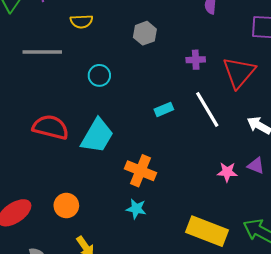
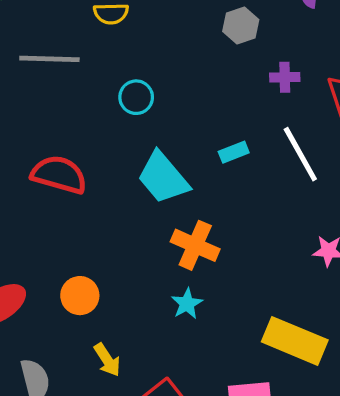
gray hexagon: (145, 33) -> (241, 25), moved
cyan trapezoid: (97, 136) -> (163, 178), moved, turned 108
cyan star: (136, 209) -> (187, 304), turned 30

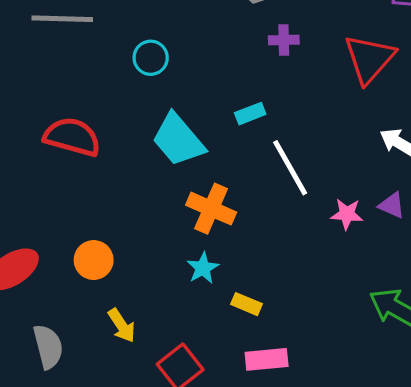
purple cross: (285, 77) -> (284, 40), moved
white line: (300, 154) -> (290, 168), moved
yellow rectangle: (295, 341) -> (247, 304), moved, size x0.5

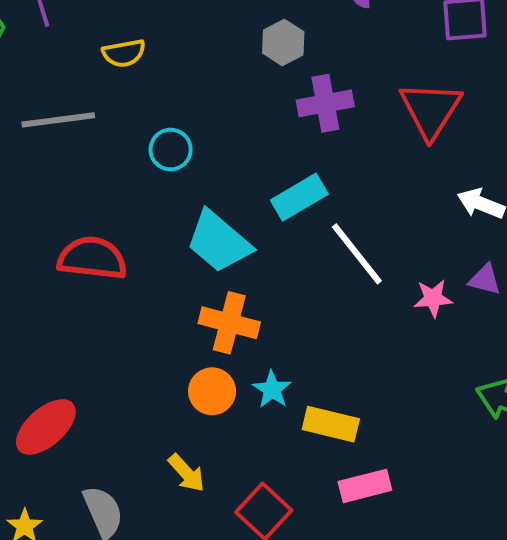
purple cross: (284, 40) -> (325, 103), size x1.5
cyan rectangle: (250, 114) -> (299, 197), size x1.5
orange cross: (211, 209) -> (229, 323), moved
orange circle: (94, 260) -> (212, 391), moved
yellow rectangle: (247, 304) -> (331, 424), size x1.5

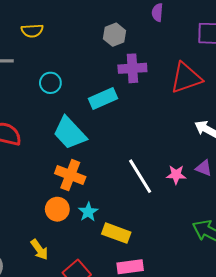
red triangle: (431, 110) -> (186, 78), turned 32
cyan rectangle: (299, 197) -> (103, 99), moved
white line: (357, 254) -> (140, 176), moved

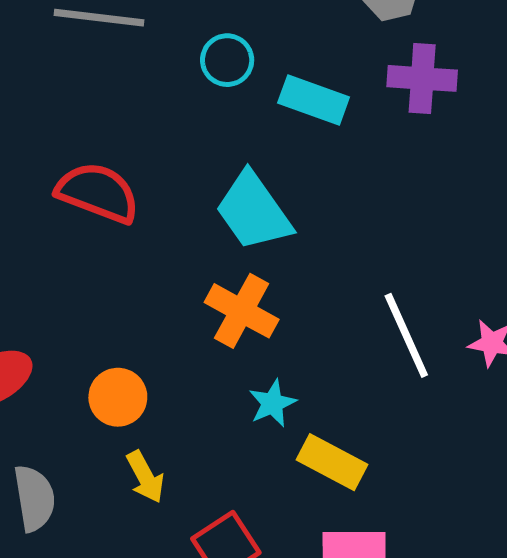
cyan circle: (50, 83) -> (227, 60), moved
cyan rectangle: (103, 99) -> (314, 100), moved, turned 36
orange circle: (57, 209) -> (118, 397), moved

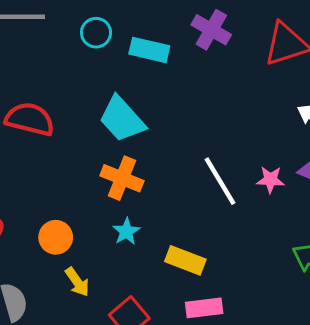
purple cross: (422, 78) -> (211, 30), turned 33
cyan star: (272, 403) -> (126, 232), moved

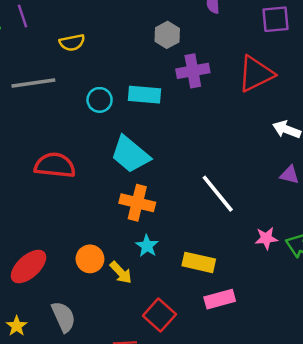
purple cross: (211, 30) -> (193, 71), turned -32
cyan circle: (96, 33) -> (100, 100), moved
pink star: (270, 180) -> (266, 238), moved
yellow arrow: (77, 282) -> (121, 272), moved

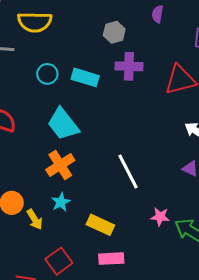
yellow semicircle: (72, 43) -> (35, 22), size x1.6
orange cross: (137, 203) -> (60, 165), turned 32

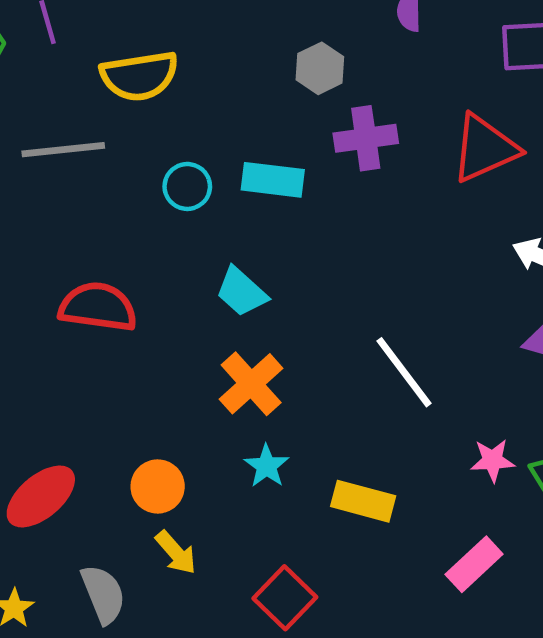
cyan trapezoid: (63, 124) -> (241, 292), size x0.7
yellow arrow: (35, 219) -> (176, 553), moved
pink rectangle: (111, 259) -> (474, 564), moved, turned -30

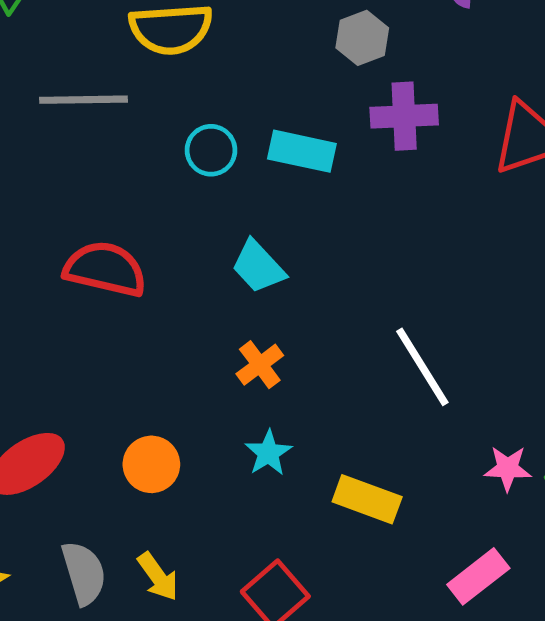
orange cross: (251, 384) -> (260, 365), size x0.7
yellow arrow: (176, 553) -> (158, 577), moved

